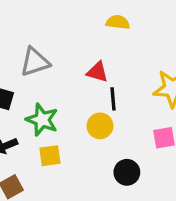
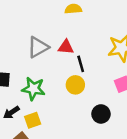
gray triangle: (35, 62) -> (38, 47), moved
yellow square: (50, 156) -> (33, 120), moved

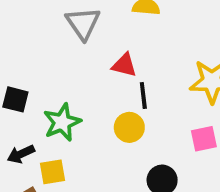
gray triangle: (38, 47) -> (83, 23), moved, turned -45
green star: (33, 89) -> (62, 122), turned 30

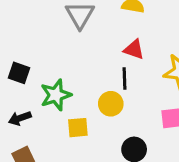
red triangle: (124, 65) -> (134, 49), moved
yellow square: (52, 172) -> (78, 128), moved

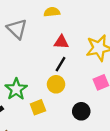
black line: (124, 79) -> (60, 64), turned 49

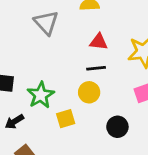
black line: (60, 64) -> (96, 68), turned 49

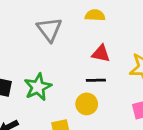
green star: (41, 95) -> (38, 87), moved

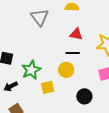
green star: (38, 87) -> (31, 70), moved

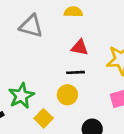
gray triangle: (40, 17) -> (31, 26), turned -36
yellow square: (48, 87) -> (44, 118), turned -32

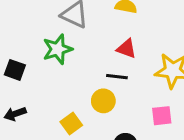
green star: (21, 96) -> (58, 49), moved

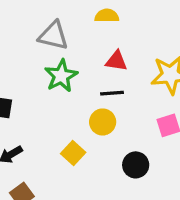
green star: (58, 49) -> (61, 76), moved

